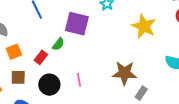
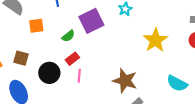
purple square: (77, 24) -> (91, 21), turned 35
orange square: (14, 52) -> (36, 26), moved
red rectangle: (41, 57) -> (72, 59), moved

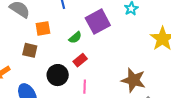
brown square: (21, 58) -> (30, 50), moved
pink line: (79, 76) -> (85, 87), moved

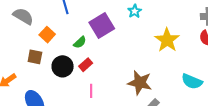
orange square: (43, 28) -> (47, 35), turned -35
black circle: (58, 75) -> (63, 66), moved

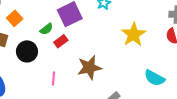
red rectangle: (86, 65) -> (61, 41), moved
brown star: (140, 83) -> (89, 68), moved, turned -30

